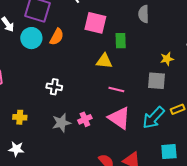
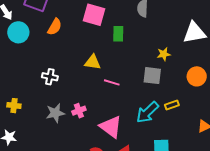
cyan circle: (31, 38) -> (18, 32), moved
yellow triangle: (104, 61) -> (93, 62), moved
pink triangle: (119, 118) -> (111, 127), moved

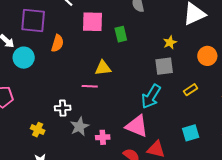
white cross: (50, 77) -> (63, 108), moved
pink line: (112, 82) -> (90, 86), moved
yellow cross: (14, 106) -> (38, 130), turned 32
pink cross: (79, 111) -> (103, 137), moved, turned 32
cyan arrow: (148, 112) -> (151, 97), moved

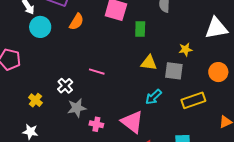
yellow triangle: (103, 68) -> (149, 63), moved
yellow rectangle: (190, 90) -> (193, 100), size x1.6
cyan arrow: (151, 97) -> (153, 97), size x0.7
white cross: (63, 108) -> (65, 86), turned 35

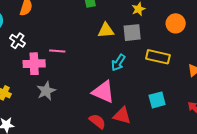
white cross: (65, 86) -> (17, 41), moved
yellow rectangle: (193, 100) -> (158, 57), turned 45
pink cross: (96, 124) -> (34, 64), moved, size x1.5

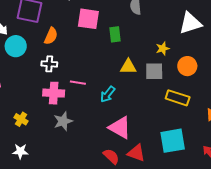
orange circle: (176, 23) -> (187, 66), moved
white cross: (17, 41) -> (49, 64), moved, turned -35
cyan arrow: (118, 63) -> (108, 94), moved
cyan square: (157, 100) -> (173, 141), size x1.5

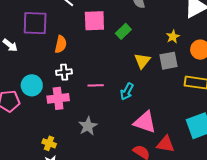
green rectangle: (115, 34) -> (123, 31), turned 63
cyan circle: (16, 46) -> (32, 85), moved
yellow triangle: (128, 67) -> (142, 61), turned -42
pink cross: (54, 93) -> (58, 98), moved
yellow cross: (21, 119) -> (49, 143), moved

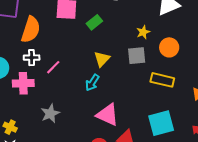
orange semicircle: (61, 44) -> (31, 30), size x1.5
yellow triangle: (142, 61) -> (102, 59), moved
pink line: (96, 85) -> (53, 67), moved, turned -49

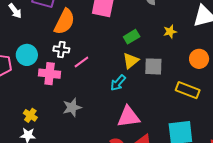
green rectangle: (94, 22) -> (132, 37), moved
yellow star: (143, 32) -> (170, 32), moved
gray square: (137, 56) -> (153, 66), moved
pink triangle: (108, 115) -> (129, 117), turned -40

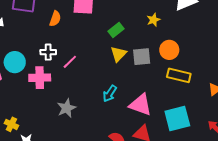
orange semicircle: (64, 22) -> (55, 19), moved, size x0.6
orange circle: (199, 59) -> (169, 50), moved
cyan arrow: (118, 83) -> (110, 94), moved
yellow cross: (30, 115) -> (11, 124), moved
pink triangle: (129, 117) -> (140, 105), moved, turned 35

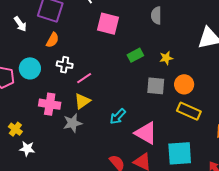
orange semicircle: (55, 19) -> (53, 40), moved
yellow star: (153, 20) -> (166, 58), moved
yellow triangle: (118, 54) -> (82, 101), moved
pink cross: (40, 78) -> (50, 104), moved

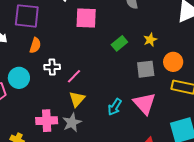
pink cross: (50, 104) -> (47, 121), moved
pink triangle: (146, 133) -> (145, 103), moved, turned 30

